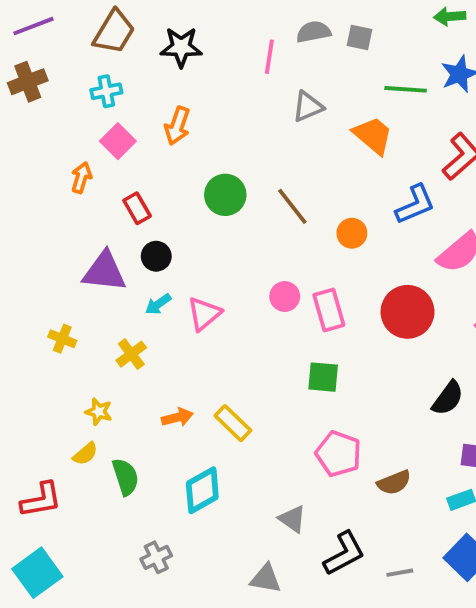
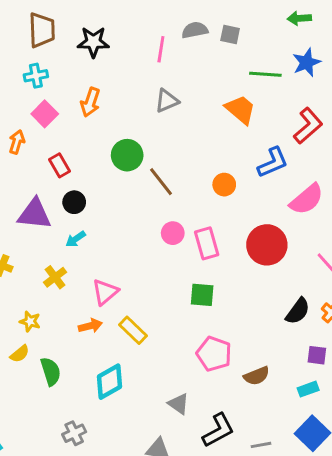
brown trapezoid: (114, 32) -> (42, 30), turned -33
gray triangle: (308, 107) -> (167, 101), moved
brown line: (292, 206) -> (161, 182), moved
pink triangle: (204, 314) -> (105, 292), moved

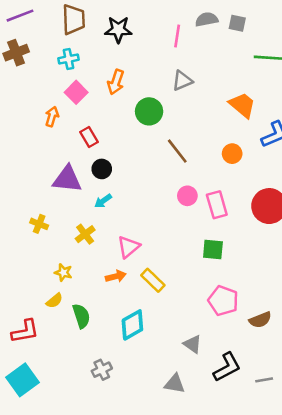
orange trapezoid: (240, 110) -> (242, 105), moved
green circle: (127, 155) -> (149, 111), moved

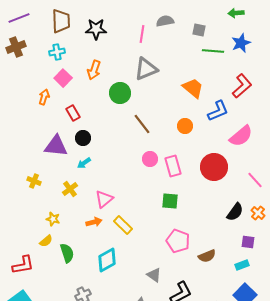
gray square: (237, 23) -> (199, 30), moved
gray triangle: (182, 81) -> (146, 69), size x1.4

